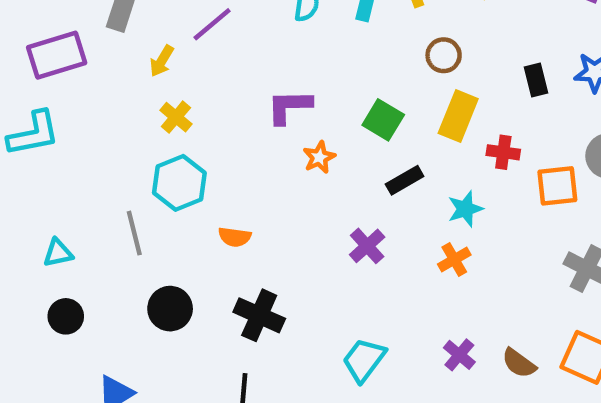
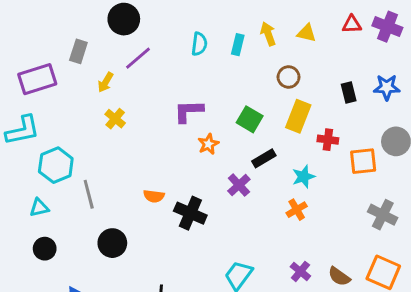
cyan hexagon: (179, 183) -> (56, 165), moved
purple cross: (367, 246) -> (239, 185), moved
black cross: (259, 315) -> (190, 213), moved

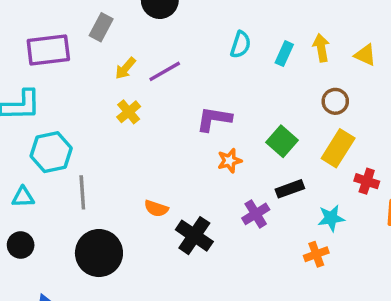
purple line: (138, 58) -> (165, 71), moved
black circle: (112, 243) -> (99, 253), size x1.4

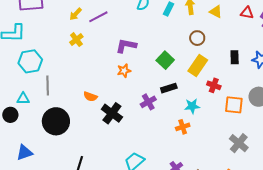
orange star: (230, 161) -> (124, 71), moved
cyan triangle: (23, 197) -> (23, 99), moved

